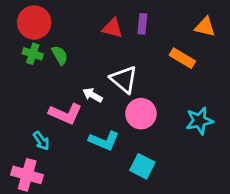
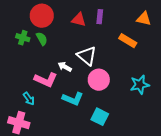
red circle: (34, 22) -> (42, 16), moved

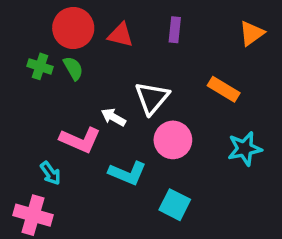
orange triangle: (144, 19) -> (252, 33), turned -49
red triangle: (79, 20) -> (120, 35), moved
orange rectangle: (128, 41) -> (224, 89), moved
white triangle: (87, 56) -> (152, 98), turned 30

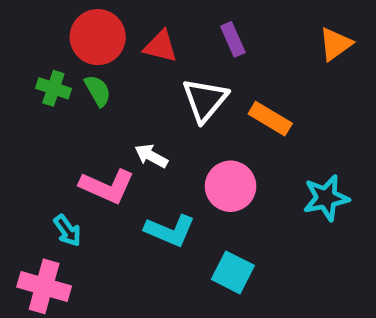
purple rectangle: (175, 30) -> (233, 39), turned -30
orange rectangle: (224, 89) -> (270, 119), moved
white triangle: (152, 98) -> (205, 100), moved

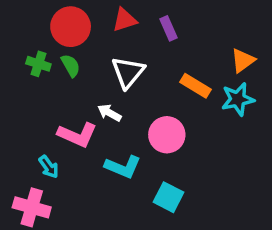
orange triangle: (335, 44) -> (243, 60), moved
red triangle: (161, 46) -> (125, 20), moved, turned -32
white triangle: (205, 100) -> (128, 72), moved
cyan star: (326, 198) -> (238, 99), moved

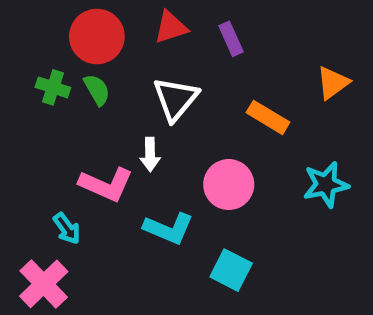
cyan star: (238, 99) -> (326, 185), moved
white arrow: (109, 113) -> (150, 154), turned -120
pink cross: (32, 207) -> (44, 284), turned 30

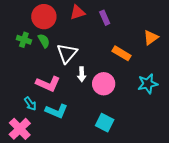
white triangle: (176, 99) -> (67, 53), moved
white arrow: (150, 154) -> (82, 74), moved
cyan L-shape: (169, 228) -> (56, 111), moved

